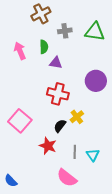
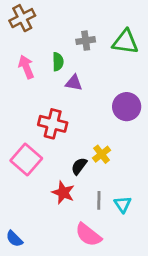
brown cross: (41, 14) -> (22, 18), moved
red cross: (58, 94) -> (53, 124), moved

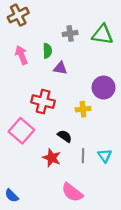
yellow cross: (102, 154) -> (83, 109), moved, turned 32
black semicircle: (79, 166) -> (65, 136), turned 88
gray line: (99, 200) -> (83, 156), moved
cyan triangle: (123, 204) -> (105, 156), moved

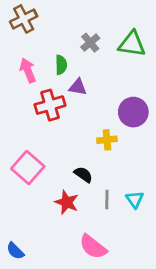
gray cross: (70, 33) -> (90, 43), turned -32
red cross: (43, 102) -> (50, 105), moved, turned -30

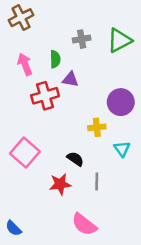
gray cross: (90, 43) -> (82, 39), turned 30
green triangle: (132, 44) -> (119, 40), turned -36
cyan triangle: (135, 200) -> (122, 149), moved
red star: (67, 202) -> (60, 184), turned -30

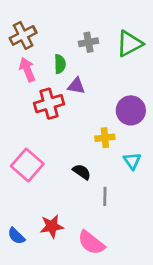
brown cross: (21, 18) -> (23, 35), moved
red star: (60, 184) -> (52, 226), moved
blue semicircle: (14, 228) -> (16, 236), moved

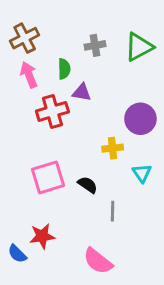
pink square: (27, 165) -> (48, 177), moved, turned 32
red star: (52, 226) -> (42, 236), moved

